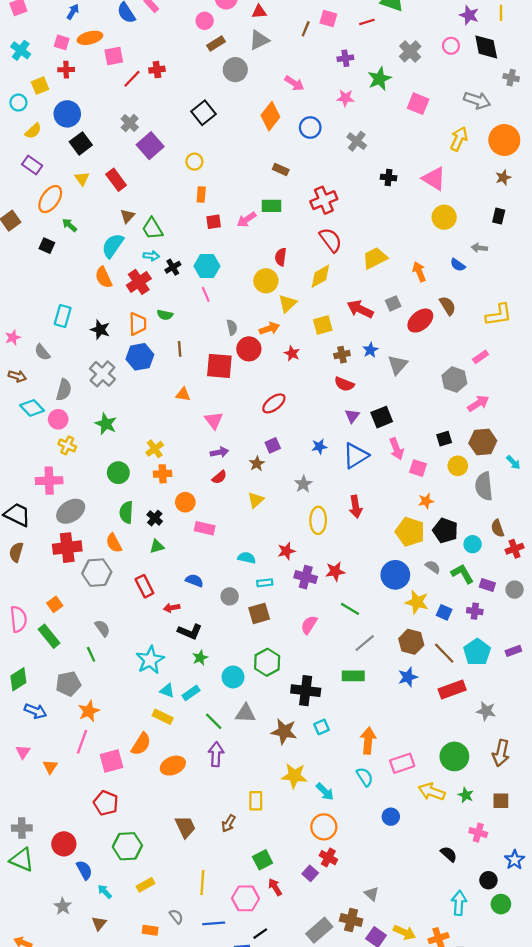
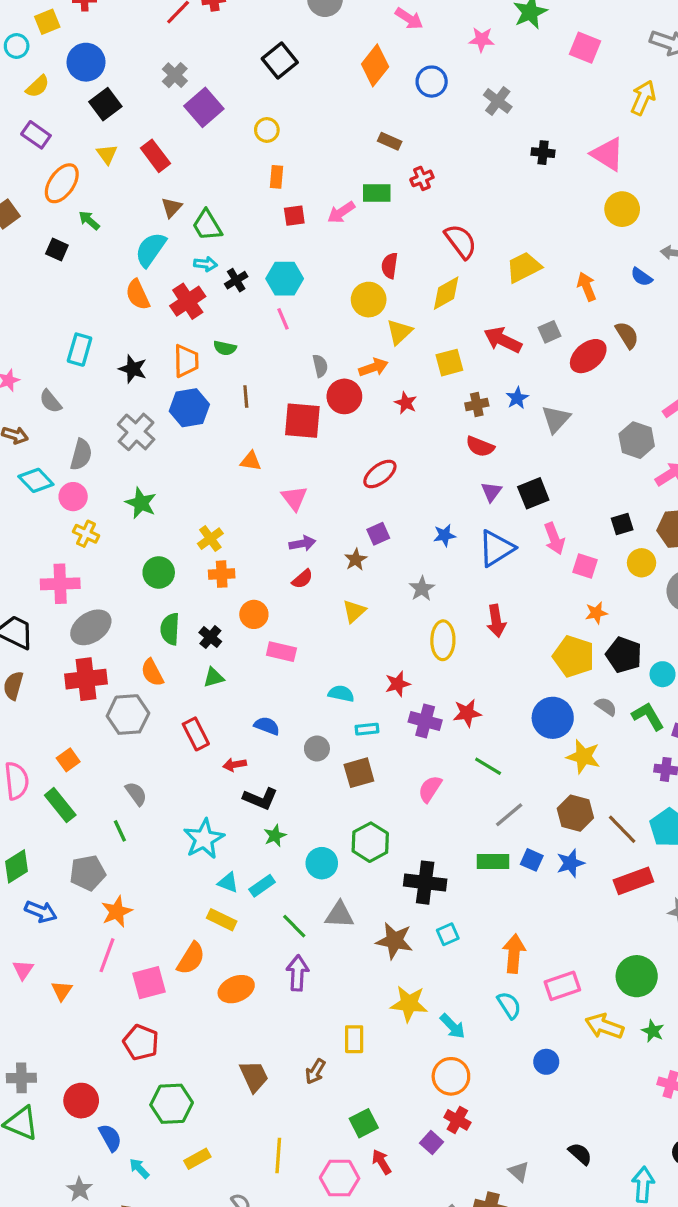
red cross: (324, 200) -> (422, 178), moved, size x0.6
blue square: (444, 612) -> (532, 860), moved
black semicircle: (449, 854) -> (580, 1154), moved

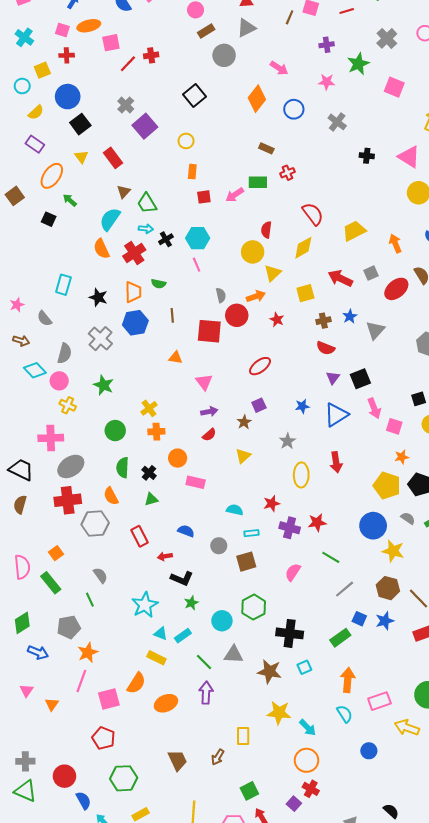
green rectangle: (493, 862) -> (340, 638), moved, turned -36

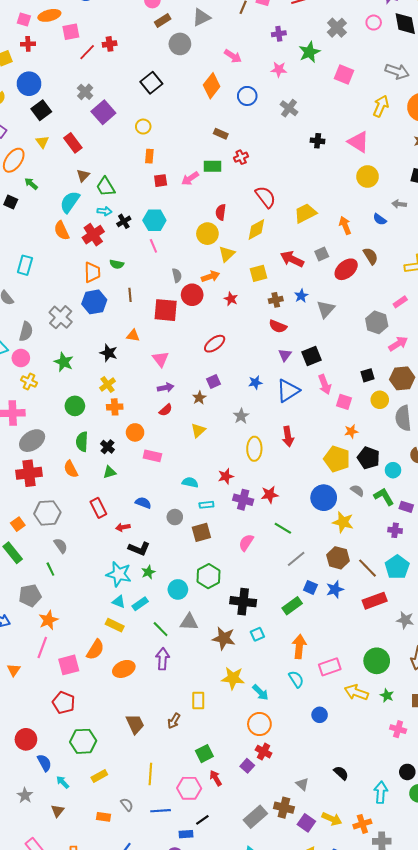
black star: (98, 297) -> (109, 353), moved
gray hexagon: (95, 524) -> (47, 513), moved
cyan star: (145, 605) -> (119, 574), moved, turned -30

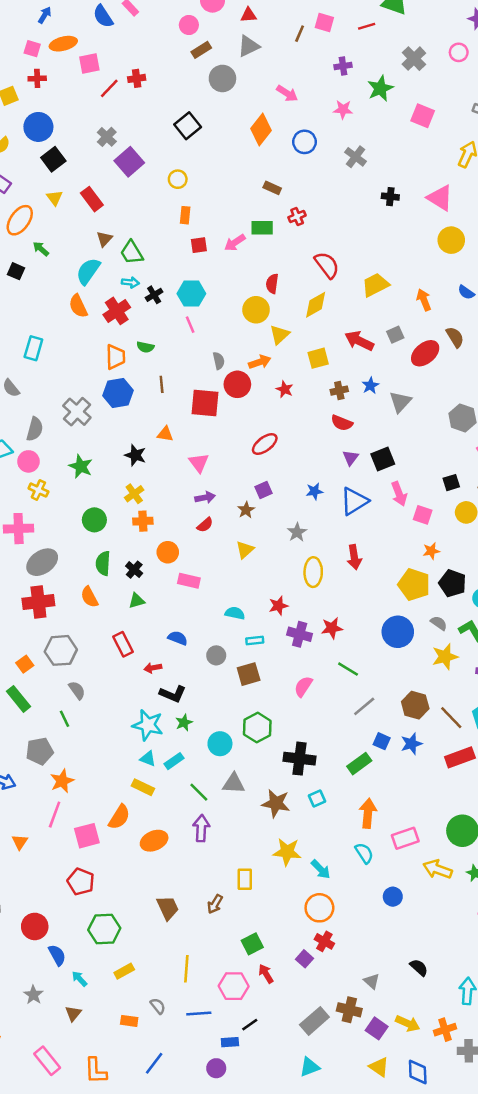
yellow star: (343, 522) -> (445, 657), moved, turned -30

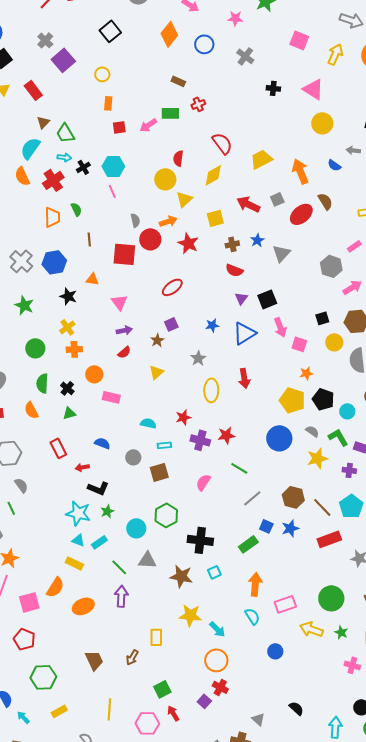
pink square: (423, 116) -> (299, 40), moved
orange arrow: (424, 300) -> (300, 171), size x1.4
green semicircle: (145, 347) -> (76, 209), turned -128
red star: (285, 389) -> (188, 243), size x1.5
blue hexagon: (118, 393) -> (54, 262), moved

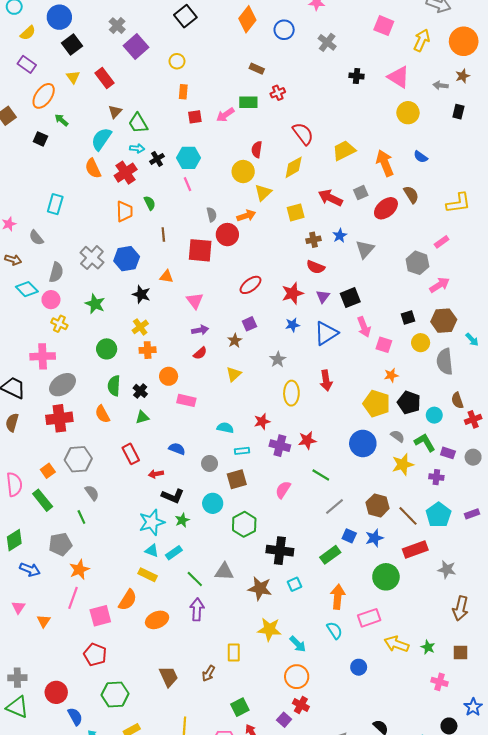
gray arrow: (353, 150) -> (441, 85), moved
red star: (188, 243) -> (292, 293), moved, turned 30
cyan star: (78, 513) -> (152, 522), turned -30
cyan circle: (136, 528) -> (213, 503), moved
green circle: (331, 598) -> (386, 577), moved

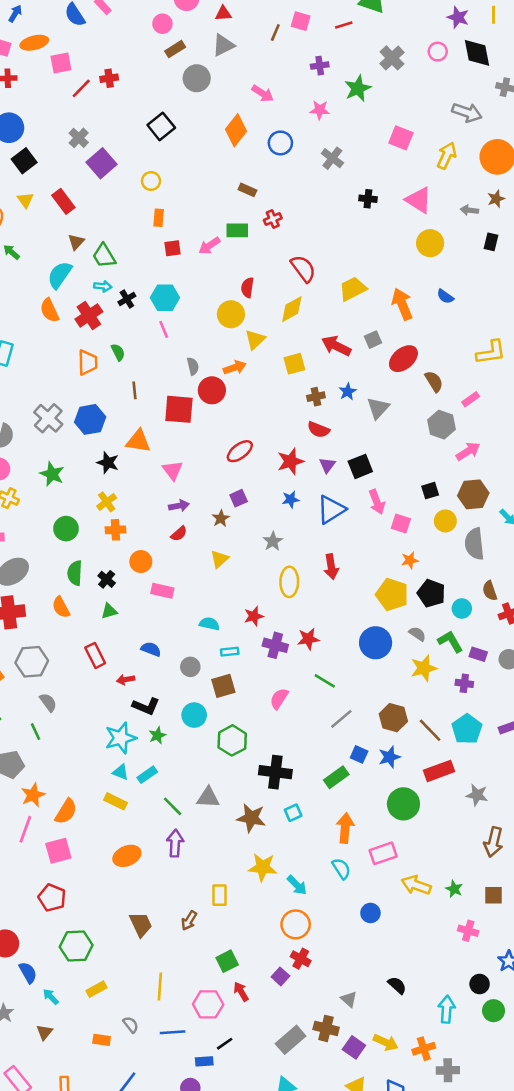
brown semicircle: (411, 195) -> (434, 381), moved
orange triangle: (166, 277) -> (138, 441), size x1.5
orange semicircle: (128, 600) -> (66, 811), moved

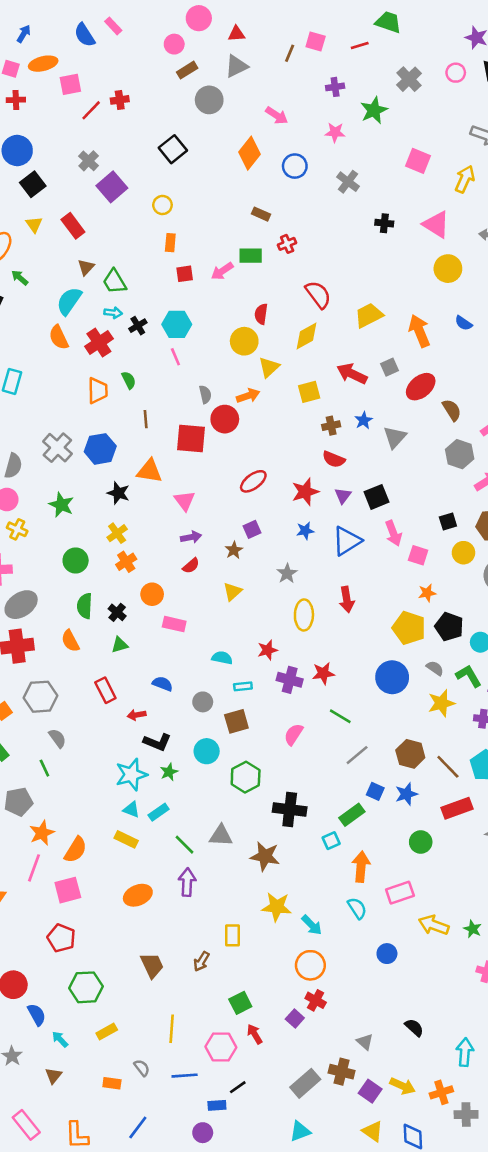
orange cross: (115, 530) -> (126, 562), turned -30
green circle: (403, 804) -> (421, 842), size x0.7
cyan square: (293, 813) -> (331, 841), moved

